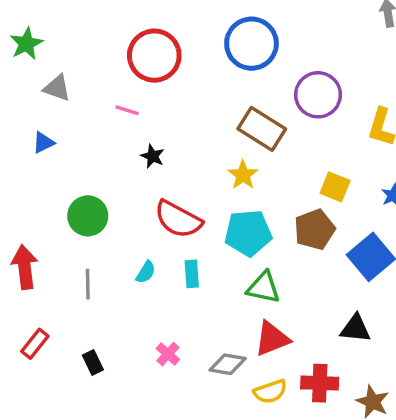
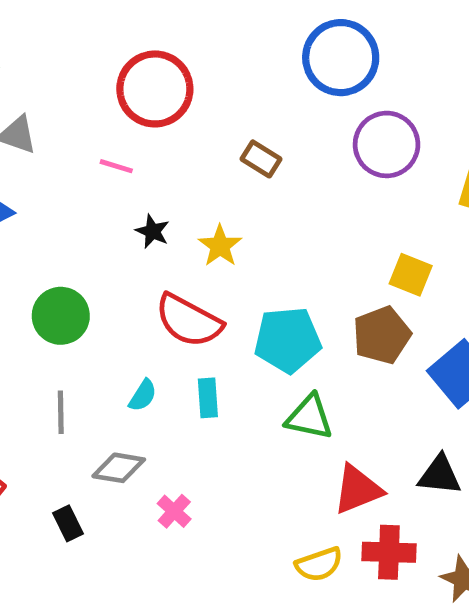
blue circle: (251, 44) -> (341, 58), moved
brown rectangle: (262, 129) -> (261, 159), moved, size x0.6
yellow star: (243, 175) -> (220, 246), moved
red triangle: (272, 339) -> (358, 490), moved
gray diamond: (228, 364) -> (119, 468), moved

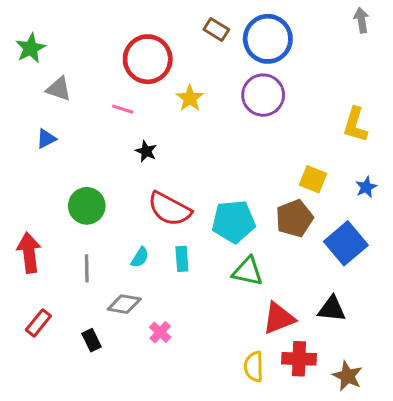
purple circle: (387, 144) -> (263, 95), moved
brown rectangle: (261, 159) -> (216, 30), moved
yellow star: (220, 246) -> (190, 98), moved
yellow semicircle: (319, 564) -> (254, 367), turned 108

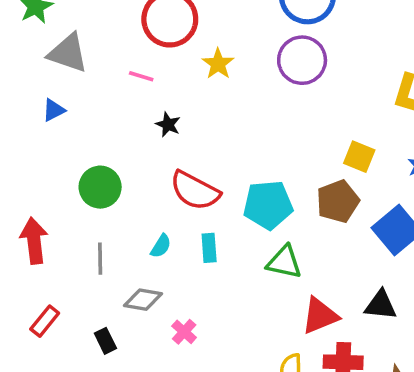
gray triangle: (59, 89) -> (68, 53), size x1.4

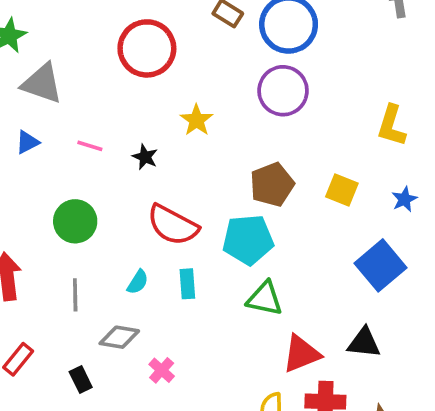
yellow star: (218, 64) -> (197, 120), moved
pink line: (141, 76) -> (90, 146), moved
brown pentagon: (338, 201) -> (272, 185), moved

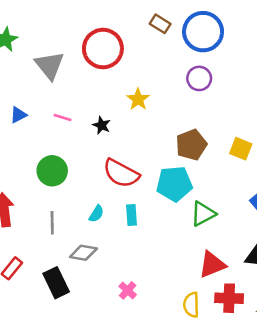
gray triangle: (42, 83) -> (50, 65), moved, turned 32
purple circle: (283, 91) -> (199, 78), size x0.7
green triangle: (265, 299) -> (203, 214), moved, turned -40
pink cross: (162, 370) -> (128, 290), moved
black rectangle: (81, 379) -> (56, 283), size x1.6

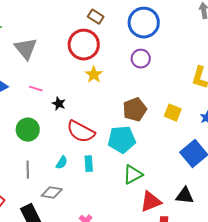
brown rectangle: (160, 24) -> (96, 17), moved
red circle: (103, 49) -> (84, 45), moved
black star: (102, 125) -> (59, 104), moved
green triangle: (203, 214) -> (133, 175), moved

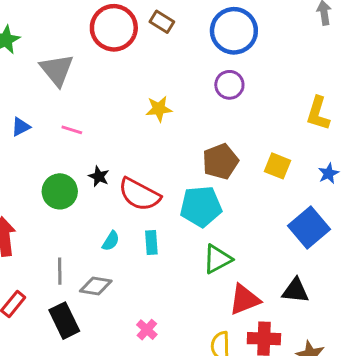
red circle: (84, 45) -> (114, 28), moved
yellow star: (94, 75) -> (159, 109), turned 30
black star: (59, 104) -> (99, 176), moved
gray line: (28, 170) -> (60, 271), moved

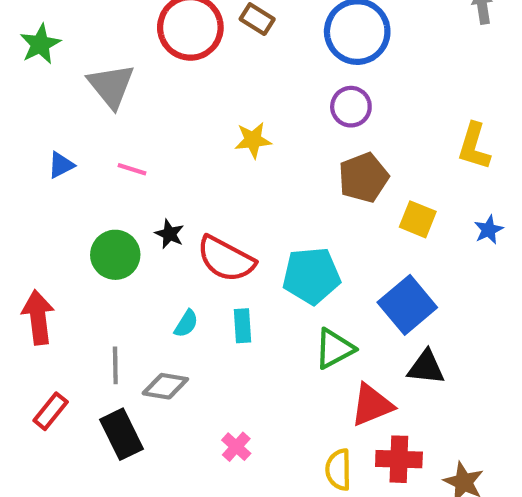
brown pentagon: (220, 161) -> (363, 178), moved
blue square: (309, 227) -> (407, 305), moved
black triangle: (295, 291) -> (426, 367), moved

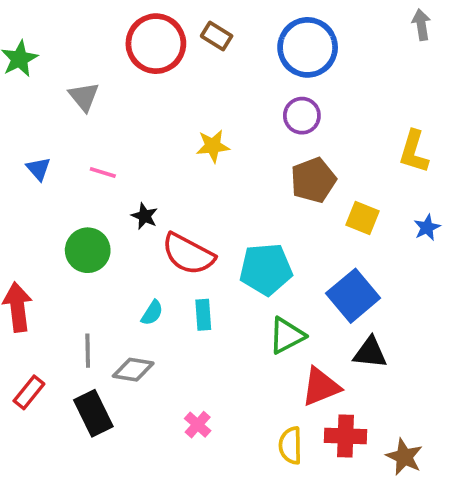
gray triangle: (111, 86) -> (84, 97), size x0.7
blue triangle: (61, 165) -> (38, 169), turned -44
black star: (169, 234) -> (145, 216), moved

